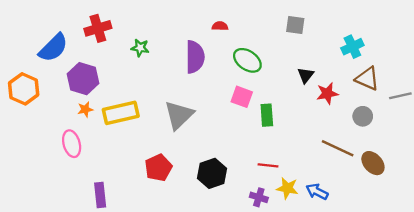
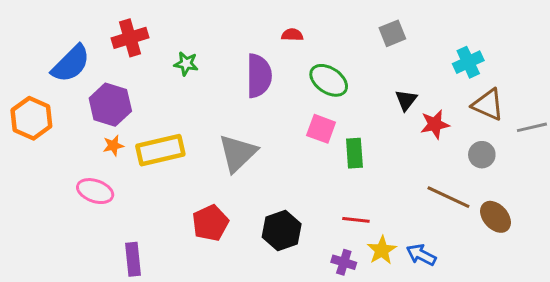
gray square: (295, 25) -> (392, 33), turned -30
pink ellipse: (72, 144) -> (95, 191), turned -55
yellow star: (287, 188) -> (382, 250), turned 30

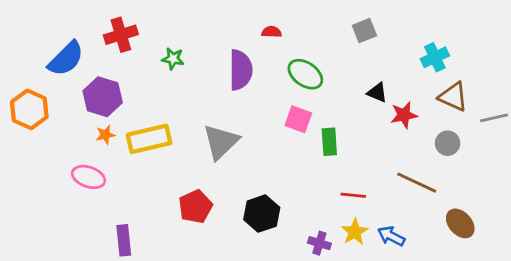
black triangle: (406, 100) -> (377, 92), turned -45
brown ellipse: (495, 217) -> (460, 223), moved
red line: (356, 220) -> (353, 195), moved

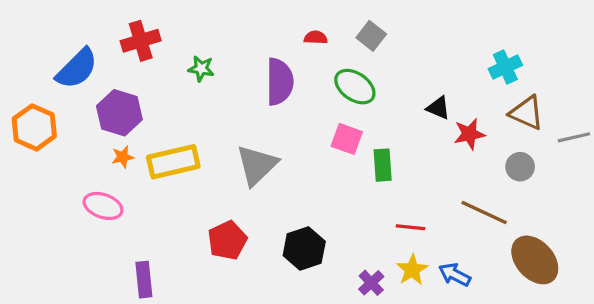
gray square: (364, 31) -> (371, 36), moved, turned -30
brown ellipse: (460, 223) -> (535, 260), size x1.4
purple cross: (319, 243) -> (371, 283), turned 30

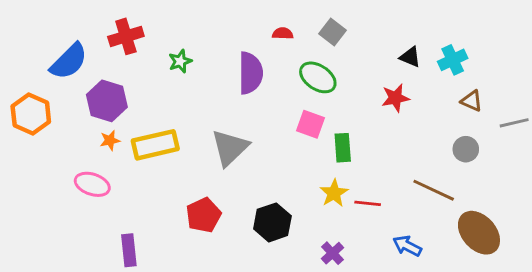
green star: (201, 69) -> (180, 61), turned -30
black triangle: (438, 108) -> (410, 57), moved
brown triangle: (527, 113) -> (472, 101), size x0.7
red star: (469, 134) -> (395, 98), moved
yellow star: (412, 270) -> (334, 193), moved

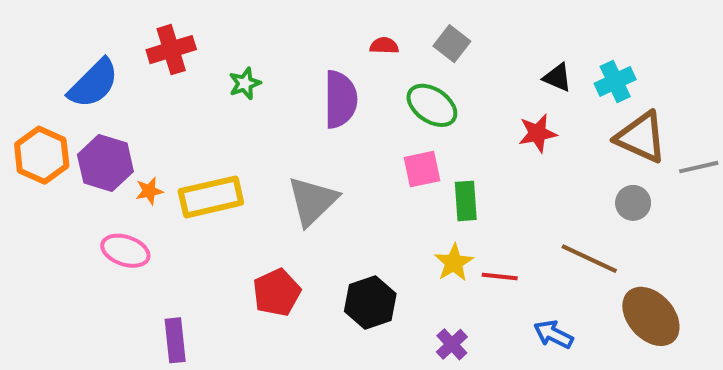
purple hexagon: (107, 101) -> (105, 163), moved
brown triangle: (472, 101) -> (641, 137), size x1.8
pink square: (311, 124) -> (422, 169), turned -32

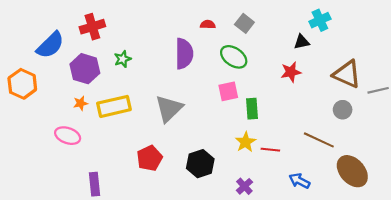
black triangle: (557, 77) -> (302, 42), turned -35
cyan cross: (615, 81) -> (320, 20), moved
green star: (245, 83) -> (123, 59), moved
purple hexagon: (105, 163) -> (85, 69), moved

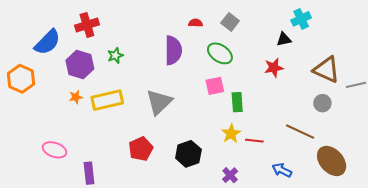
pink ellipse: (68, 136) -> (55, 150), moved

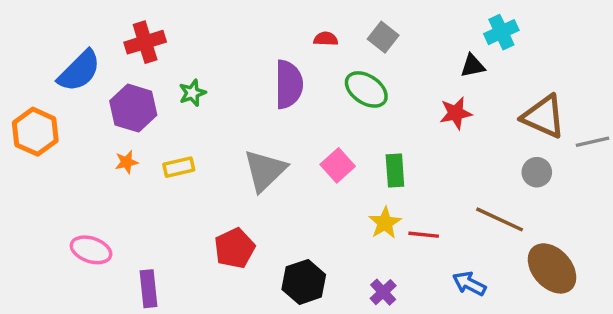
pink square: (215, 86) -> (338, 165), moved, turned -30
yellow rectangle: (107, 100) -> (179, 167), size x0.6
black hexagon: (188, 154) -> (304, 282), moved

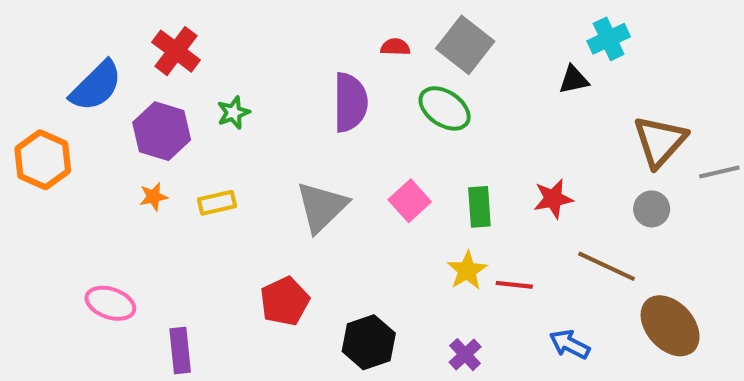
gray square: (383, 37) -> (465, 45), size x1.5
red cross: (145, 42) -> (176, 51), turned -36
red star: (456, 113) -> (553, 199), moved
brown triangle: (544, 116) -> (660, 141), turned 48

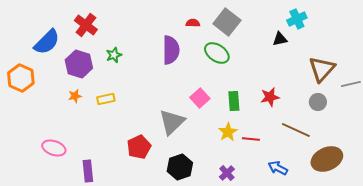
gray triangle: (322, 207) -> (172, 122), moved
brown ellipse: (670, 326) -> (327, 159), turned -72

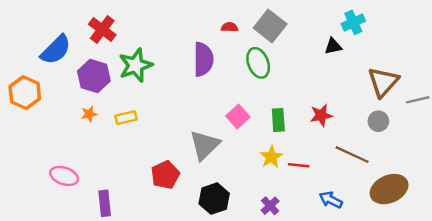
green ellipse: (217, 53) -> (258, 63), turned 35
green star: (114, 55) -> (136, 65), size x1.8

